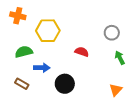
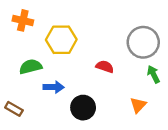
gray circle: (112, 33) -> (143, 42), size x1.6
brown rectangle: (22, 84) -> (14, 109), moved
orange triangle: (116, 90) -> (138, 105), moved

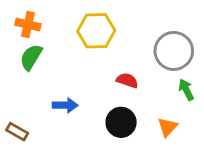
yellow hexagon: (61, 40) -> (96, 31), moved
green semicircle: (31, 67) -> (31, 57), moved, turned -45
black circle: (83, 108) -> (121, 122), moved

